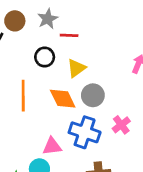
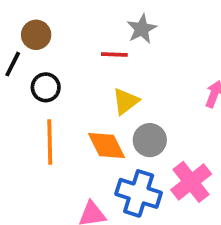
gray star: (48, 19) -> (142, 29), moved
black circle: (45, 57) -> (46, 87), moved
pink cross: (121, 125) -> (191, 182), size x1.5

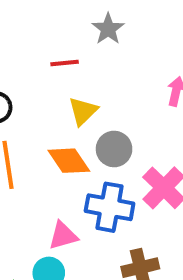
gray star: (142, 29) -> (108, 29), moved

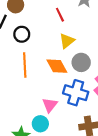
red line: (65, 63) -> (60, 15), turned 64
pink triangle: (63, 236) -> (50, 105), turned -42

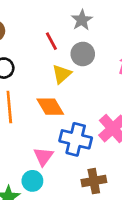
gray circle: (81, 62) -> (83, 54), moved

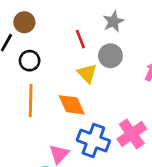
yellow triangle: (62, 74) -> (87, 73), turned -40

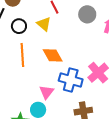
gray circle: (110, 56) -> (87, 14), moved
yellow triangle: (87, 73) -> (44, 24), moved

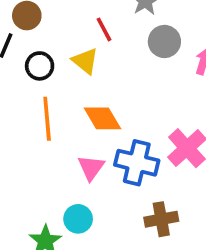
pink triangle: (47, 92) -> (91, 168), moved

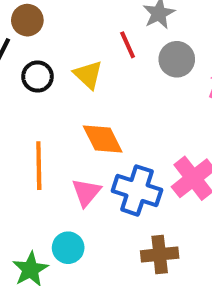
red line: (104, 29) -> (128, 45), moved
orange line: (47, 119) -> (39, 166), moved

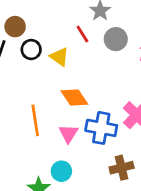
black circle: (38, 77) -> (31, 50), moved

